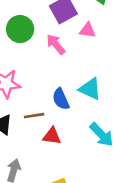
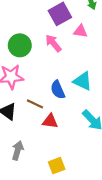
green circle: (20, 29) -> (20, 45), moved
brown line: (34, 116) -> (35, 104), turned 35

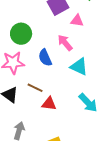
pink arrow: (53, 43) -> (65, 43), moved
blue semicircle: (58, 90) -> (45, 58), moved

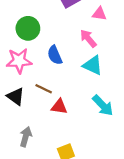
pink triangle: (77, 21) -> (99, 14), moved
pink arrow: (65, 43) -> (88, 38), moved

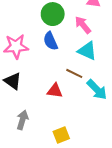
green circle: (28, 28) -> (53, 14), moved
brown line: (44, 89) -> (74, 73), moved

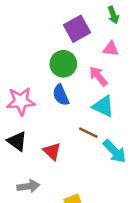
red triangle: (55, 91) -> (52, 151), moved, turned 35
gray arrow: (22, 120) -> (28, 186), turned 66

